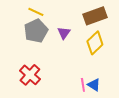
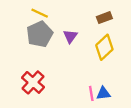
brown rectangle: (95, 16) -> (104, 18), size x0.6
blue triangle: (94, 85) -> (103, 93), turned -40

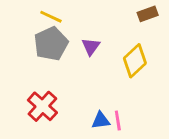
brown rectangle: (104, 18) -> (148, 14), moved
blue triangle: (103, 93) -> (101, 121), moved

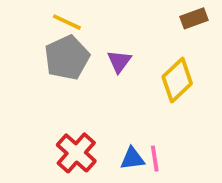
red cross: (42, 106) -> (76, 153), moved

